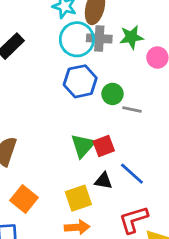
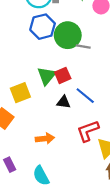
green circle: (112, 94) -> (68, 35), size x1.6
yellow square: (78, 198) -> (20, 93), moved

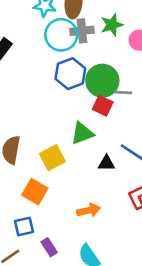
red square: (63, 75) -> (103, 106), moved, turned -35
green triangle: (47, 76) -> (82, 133), turned 36

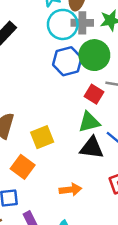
green circle: (102, 81) -> (94, 55), moved
green triangle: (82, 133) -> (89, 122), moved
black triangle: (107, 163) -> (92, 148), size x1.5

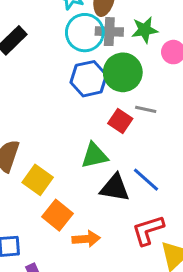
green triangle: (89, 122) -> (95, 156), moved
yellow square: (42, 137) -> (38, 180), moved, turned -35
orange square: (23, 167) -> (58, 215), moved

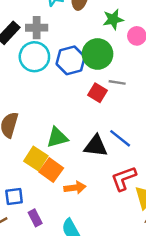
gray cross: (109, 32) -> (37, 28), moved
cyan circle: (85, 33) -> (34, 57), moved
green triangle: (95, 156) -> (57, 137), moved
yellow square: (38, 180) -> (36, 159), moved

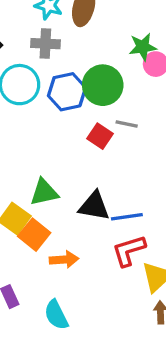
green star: (113, 19) -> (143, 47), moved
gray cross: (37, 28) -> (45, 44), moved
blue line: (120, 138) -> (127, 217), moved, turned -50

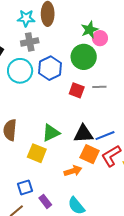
green circle: (103, 85) -> (84, 57), moved
gray line: (127, 124) -> (99, 87), moved
orange square: (34, 235) -> (90, 154), moved

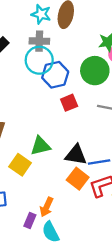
cyan circle: (20, 71) -> (39, 60), moved
red square: (77, 90) -> (69, 103), moved, turned 35
orange arrow: (73, 171) -> (47, 207), moved, turned 120
purple rectangle: (45, 201) -> (30, 221), moved, turned 48

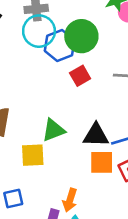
green circle: (95, 71) -> (81, 36), moved
yellow square: (20, 165) -> (33, 155), turned -30
orange square: (78, 179) -> (102, 162), turned -30

